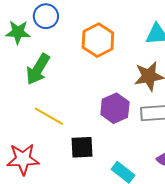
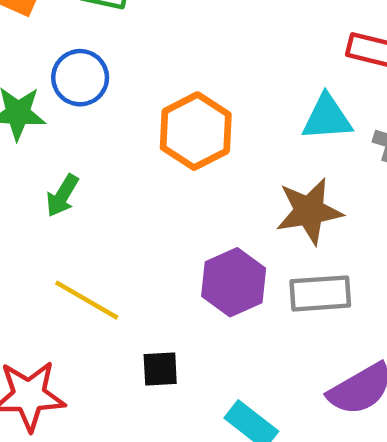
green arrow: (38, 69) -> (62, 196), size x0.6
black square: (82, 147) -> (160, 369), size x0.7

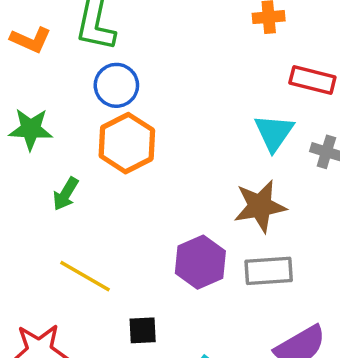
blue circle: (80, 78) -> (116, 85), moved
cyan triangle: (327, 118) -> (274, 133), turned -51
orange hexagon: (196, 131) -> (127, 143), moved

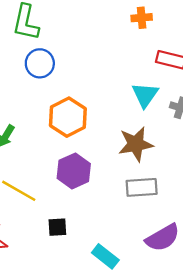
orange hexagon: (127, 143) -> (68, 117), moved
purple hexagon: (200, 262) -> (74, 171), moved

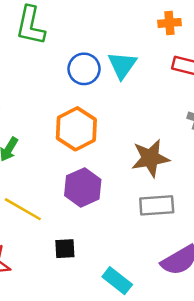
orange cross: (142, 18) -> (169, 23), moved
blue circle: (40, 63) -> (84, 69), moved
cyan triangle: (145, 95) -> (122, 65), moved

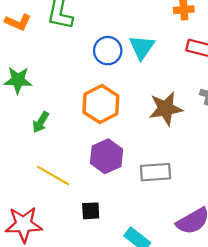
brown star: (150, 158) -> (166, 109), moved
gray rectangle: (157, 205) -> (155, 172), moved

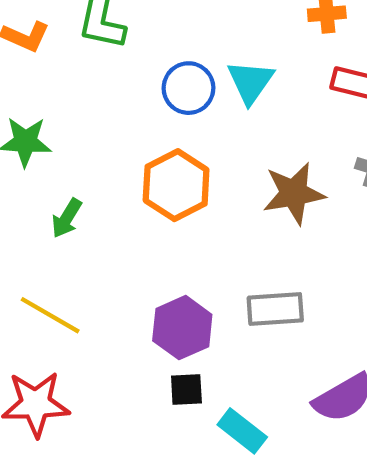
purple hexagon: (107, 156) -> (182, 328), moved
yellow line: (53, 176) -> (50, 315), moved
black square: (91, 211) -> (186, 390), moved

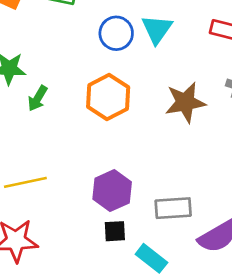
green arrow: (67, 218) -> (38, 98), moved
gray rectangle: (275, 309) -> (173, 208), moved
yellow line: (50, 315) -> (25, 182), turned -42

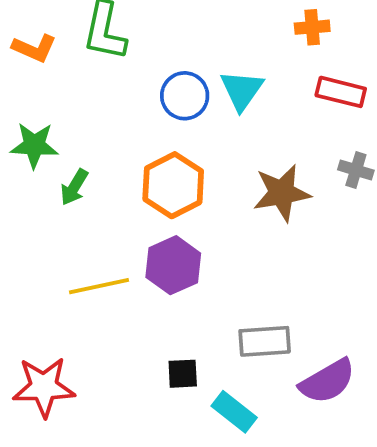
yellow line: (25, 182) -> (99, 286), moved
purple hexagon: (112, 191) -> (173, 265), moved

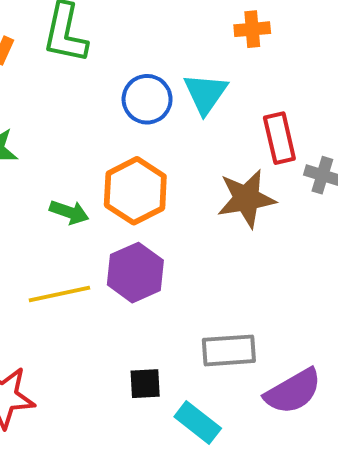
orange cross: (312, 27) -> (252, 29), moved
red rectangle: (341, 92) -> (279, 138), moved, turned 63
green arrow: (74, 187) -> (69, 212), moved, turned -102

